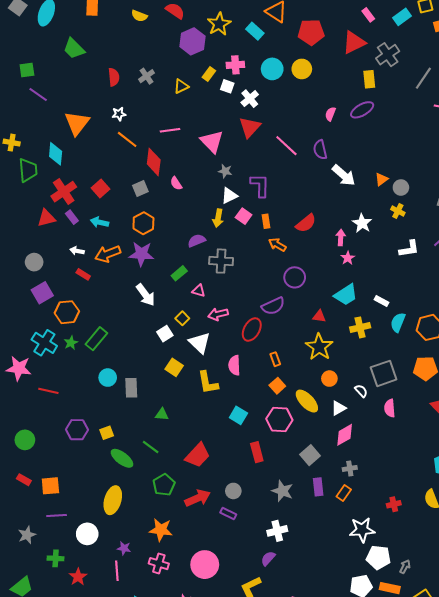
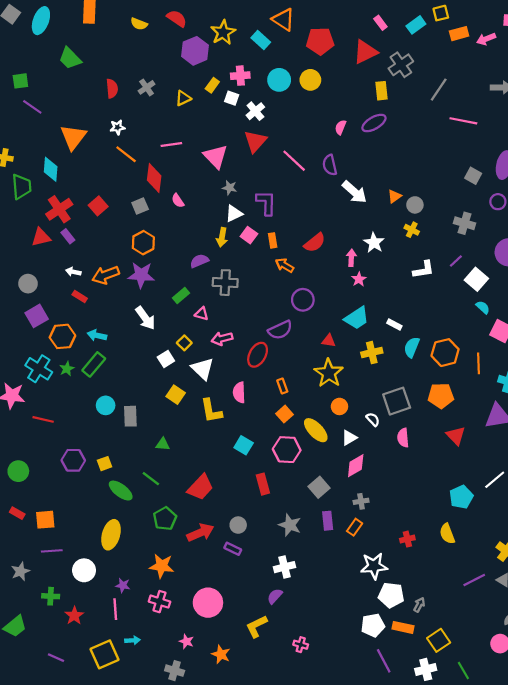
cyan arrow: (99, 222) -> (97, 335), moved

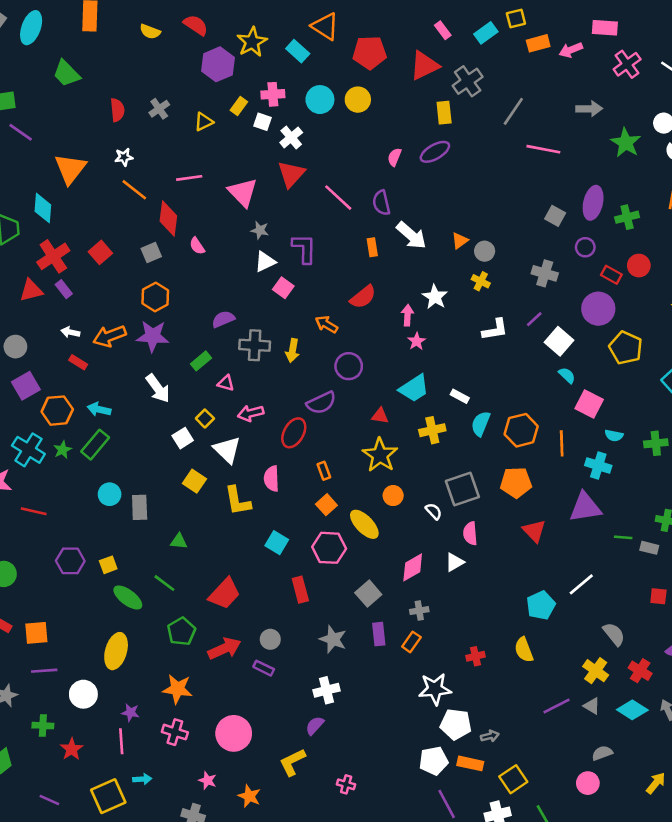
yellow arrow: (222, 237) -> (292, 350), moved
orange rectangle: (273, 240) -> (372, 247), moved
white triangle: (349, 438) -> (455, 562), moved
gray arrow: (419, 605) -> (490, 736), turned 48

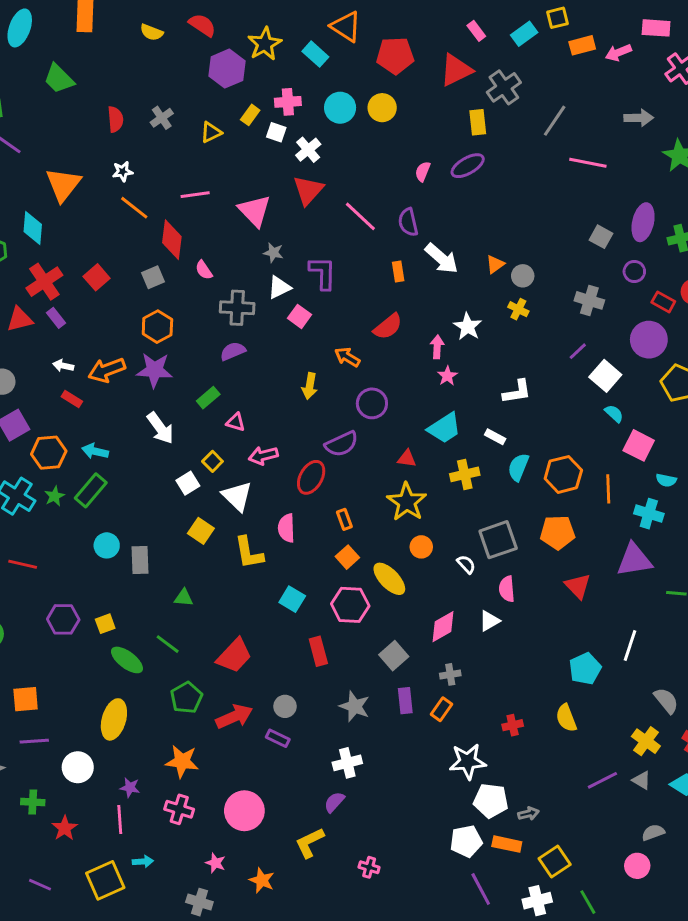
white L-shape: (495, 330) -> (517, 392), moved
gray cross: (255, 345) -> (237, 308), moved
white line: (581, 584) -> (630, 645), turned -32

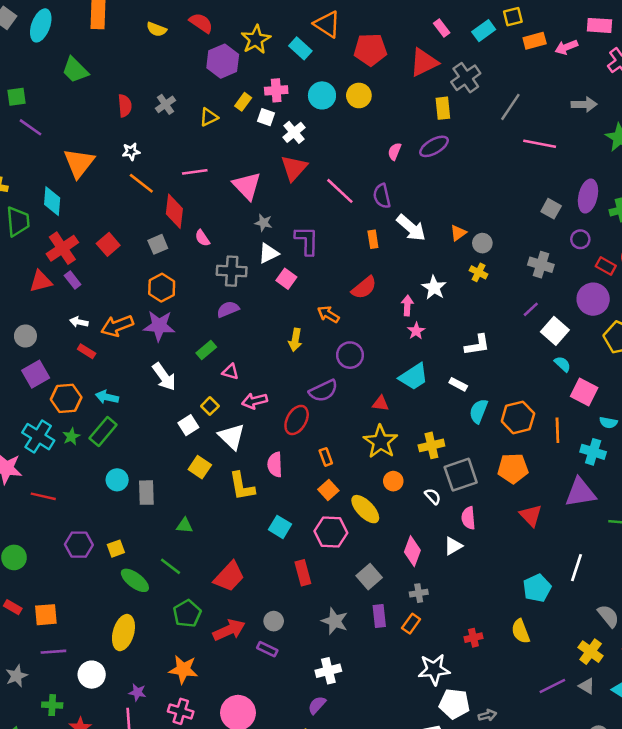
yellow cross: (465, 474) -> (431, 445), moved
pink diamond: (443, 627) -> (412, 551), turned -40

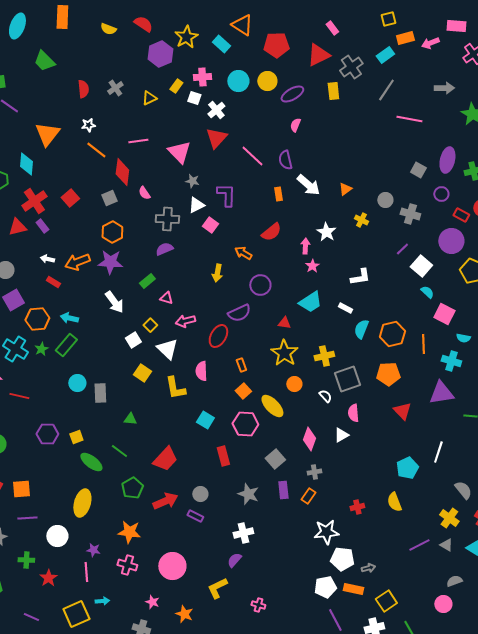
cyan rectangle: (484, 31) -> (385, 55), moved
purple ellipse: (434, 146) -> (292, 94), moved
gray circle: (482, 243) -> (385, 200), moved

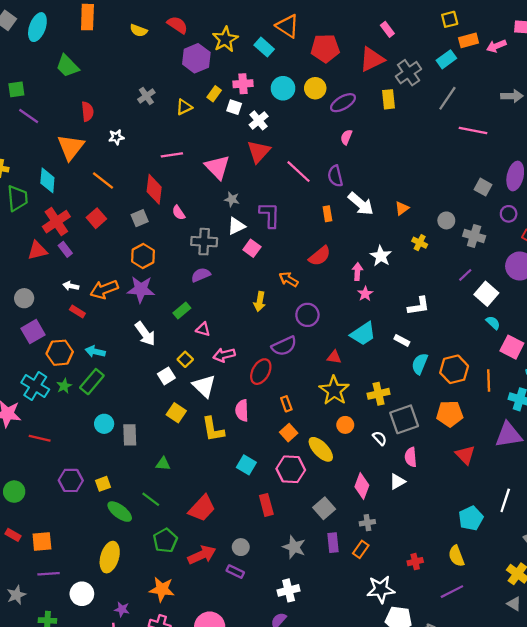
red semicircle: (83, 89) -> (87, 112), moved
orange line: (96, 150) -> (103, 180), moved
purple line: (419, 545) -> (452, 592), moved

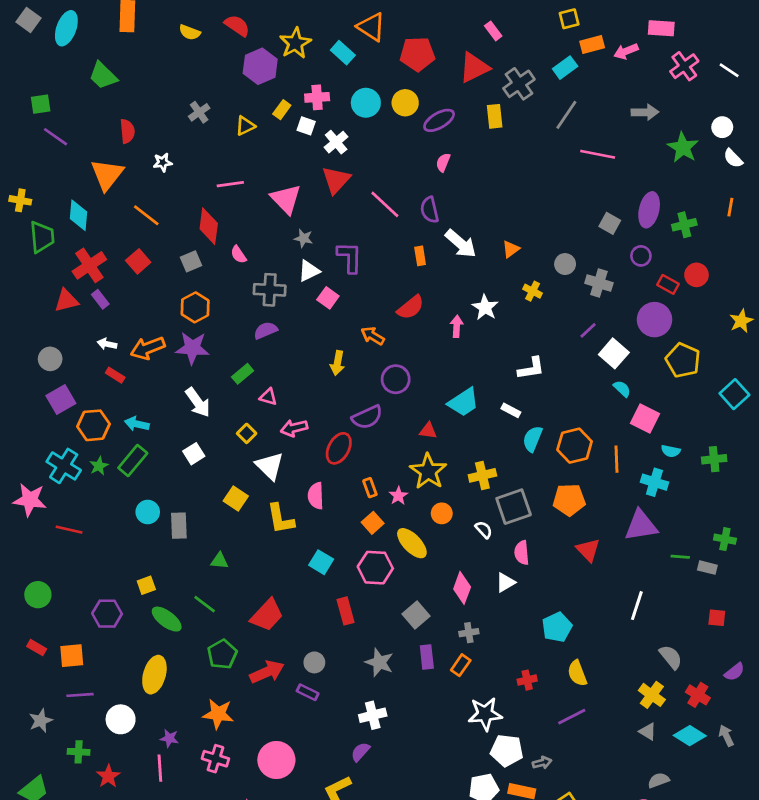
pink star: (365, 294) -> (398, 496), moved
white square: (166, 376) -> (194, 454), moved
purple hexagon: (71, 480) -> (107, 614), moved
cyan pentagon: (471, 518) -> (557, 627), moved

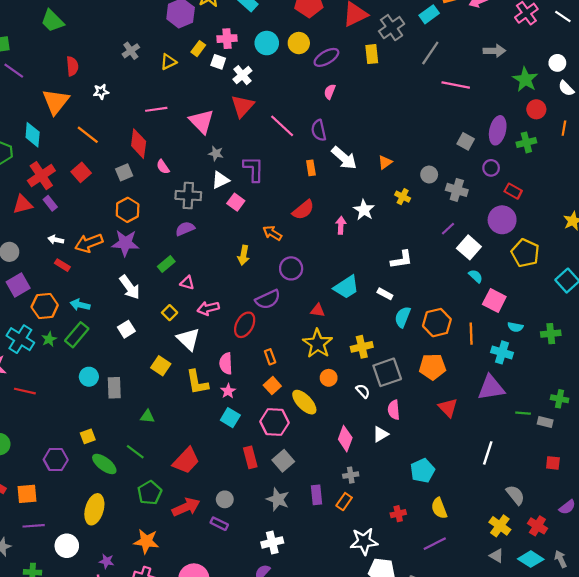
red circle: (696, 275) -> (536, 109), moved
pink star: (398, 496) -> (228, 391), moved
gray square: (416, 615) -> (283, 461), moved

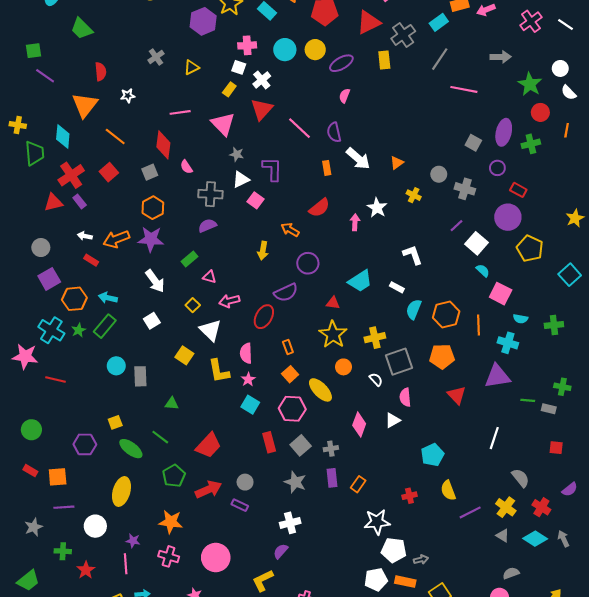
yellow rectangle: (198, 49) -> (229, 89), moved
white L-shape: (402, 260) -> (413, 255), turned -100
gray cross: (351, 475) -> (331, 449), moved
purple line: (435, 544) -> (470, 512), moved

